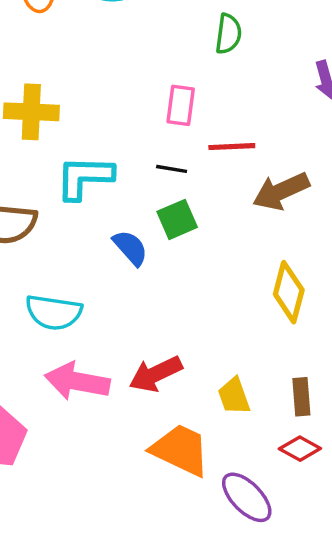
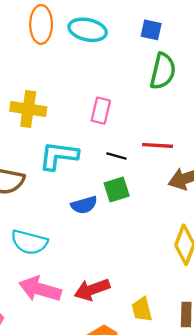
green semicircle: (228, 34) -> (163, 71), size x1.4
pink rectangle: (181, 105) -> (101, 111), moved
blue semicircle: (130, 248) -> (84, 205), turned 110

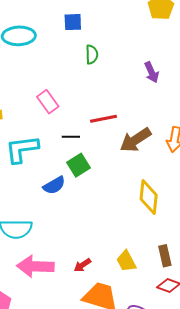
green semicircle: (163, 71) -> (92, 54), size x0.6
pink rectangle: (101, 111) -> (48, 102), turned -35
red arrow: (92, 290) -> (82, 265), moved, size x0.6

